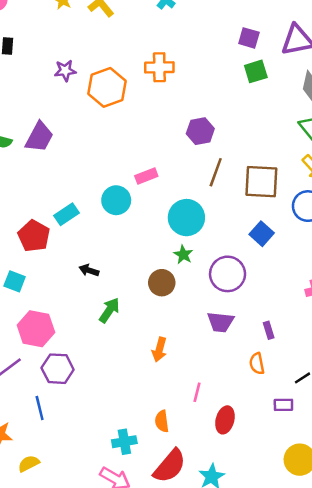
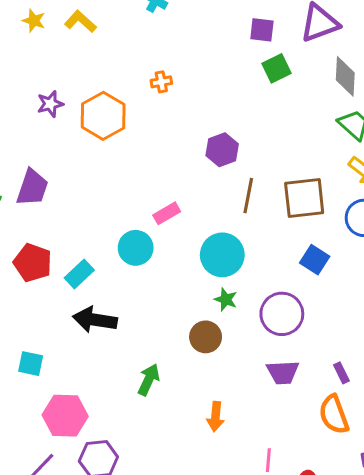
orange cross: (159, 67) -> (161, 82), size x0.6
red pentagon: (34, 236) -> (33, 263), moved
black arrow: (89, 270) -> (95, 320), moved, size x1.8
orange semicircle: (257, 364) -> (334, 415), size x1.5

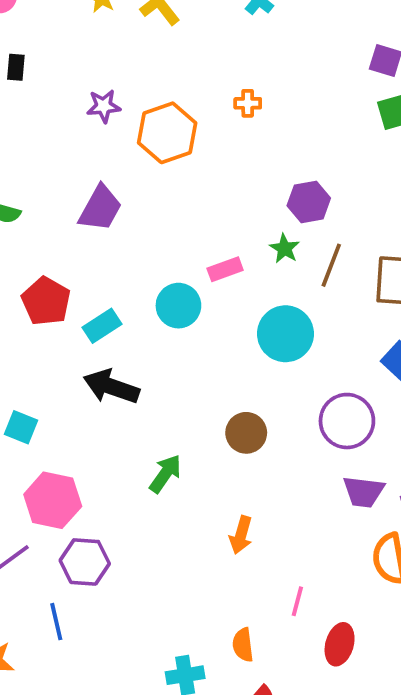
purple trapezoid: (32, 188) -> (100, 208), moved
green star: (226, 299) -> (285, 248), moved
purple trapezoid: (283, 372) -> (364, 492), moved

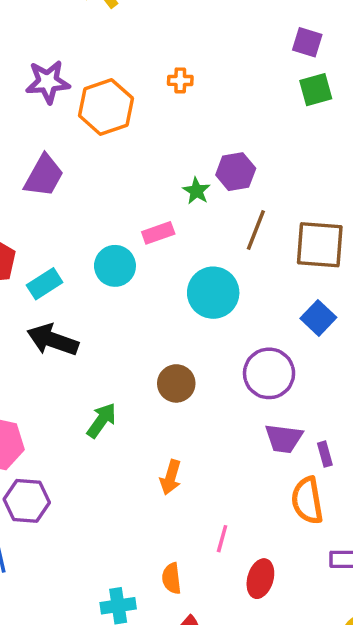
purple star: (104, 106) -> (48, 82), size x1.4
green star: (285, 248) -> (197, 191), moved

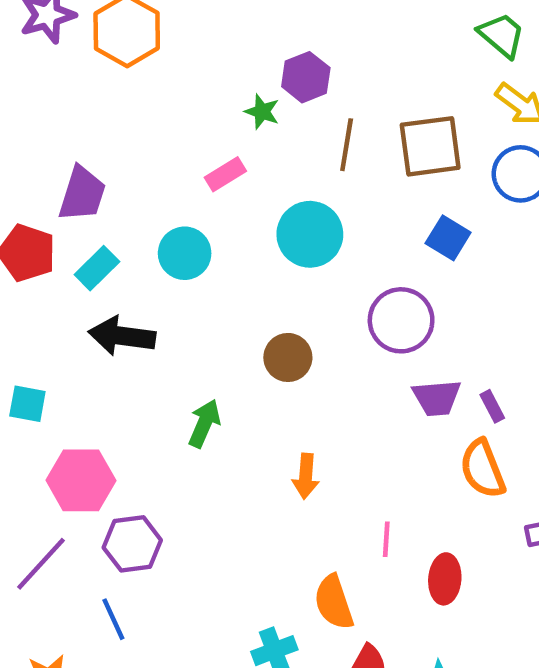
purple trapezoid: (44, 176) -> (82, 194), moved
cyan circle: (115, 266) -> (185, 253), moved
orange semicircle: (172, 578) -> (334, 602), size x1.4

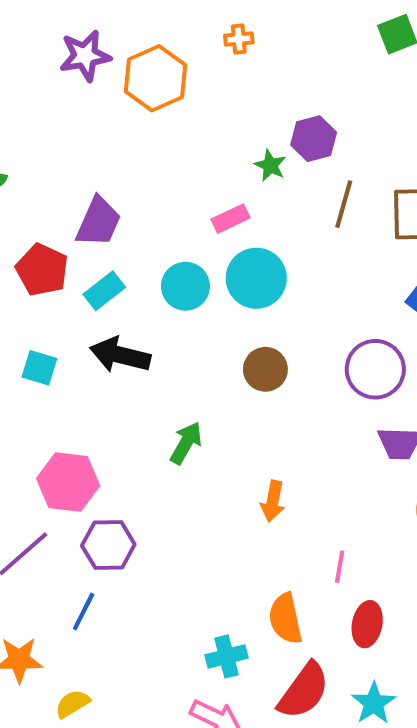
cyan circle: (310, 234) -> (256, 278), moved
brown circle: (288, 357) -> (265, 369), moved
cyan square: (27, 404) -> (39, 368), moved
red ellipse: (445, 579) -> (367, 624), moved
blue line: (113, 619) -> (84, 611), turned 45

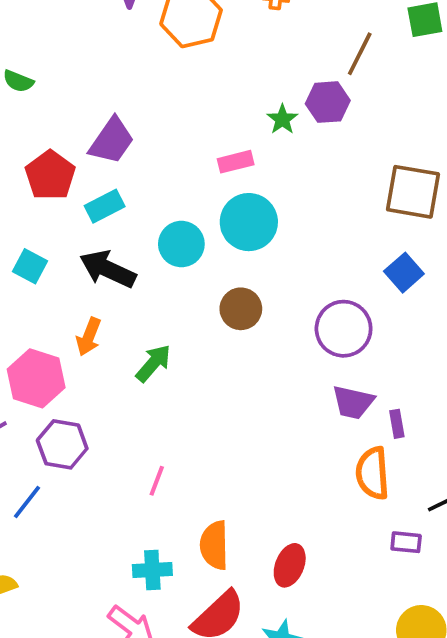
brown line: (344, 204) -> (360, 54), moved
cyan circle: (185, 286) -> (181, 244), moved
orange arrow: (273, 501) -> (89, 337), moved
pink line: (340, 567) -> (157, 481), moved

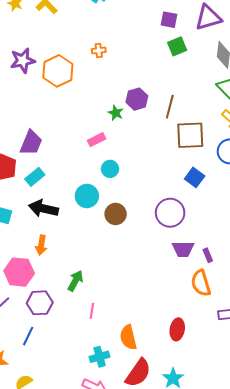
brown line: (360, 54) -> (170, 107), moved
cyan circle: (249, 222) -> (110, 169), size x0.6
cyan circle: (181, 244) -> (87, 196), moved
green arrow: (153, 363) -> (75, 281), moved
red ellipse: (290, 565) -> (177, 329), moved

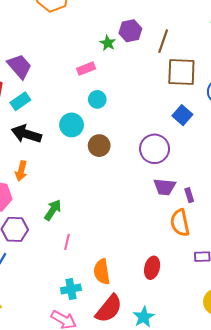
purple trapezoid: (31, 143) -> (19, 66), turned -68

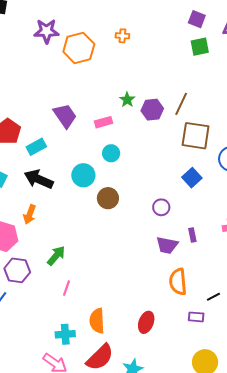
purple hexagon: (130, 31) -> (152, 110), moved
purple trapezoid: (19, 66) -> (65, 116), moved
purple circle: (155, 149) -> (161, 207), size x0.6
purple rectangle: (189, 195) -> (192, 235), moved

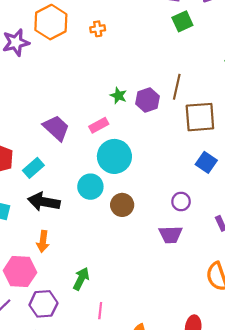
orange hexagon: (79, 48) -> (51, 22), moved
cyan circle: (111, 153) -> (114, 156), size x1.8
purple trapezoid: (167, 245) -> (171, 235), moved

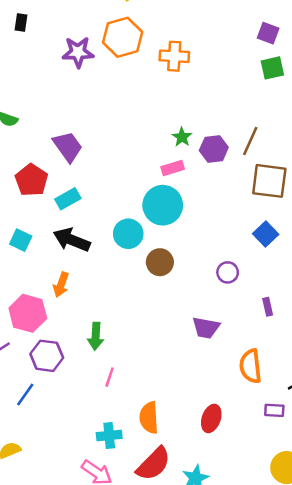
orange cross: (98, 29) -> (174, 56), size x1.6
pink rectangle: (99, 125) -> (173, 168), moved
purple trapezoid: (56, 128) -> (68, 147), moved
purple trapezoid: (171, 235) -> (206, 328), moved
green arrow: (81, 279) -> (96, 336), turned 145

